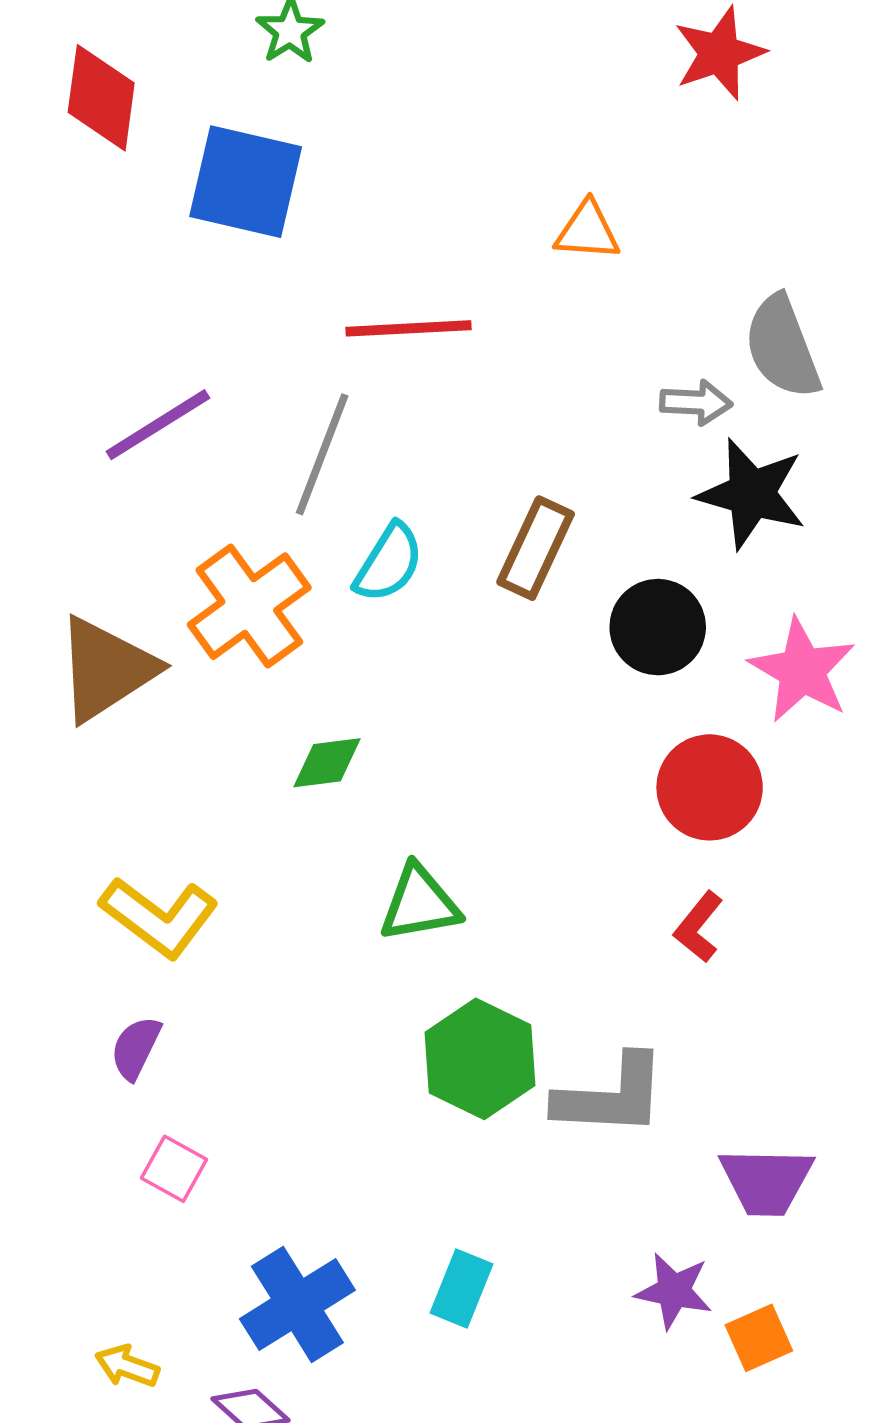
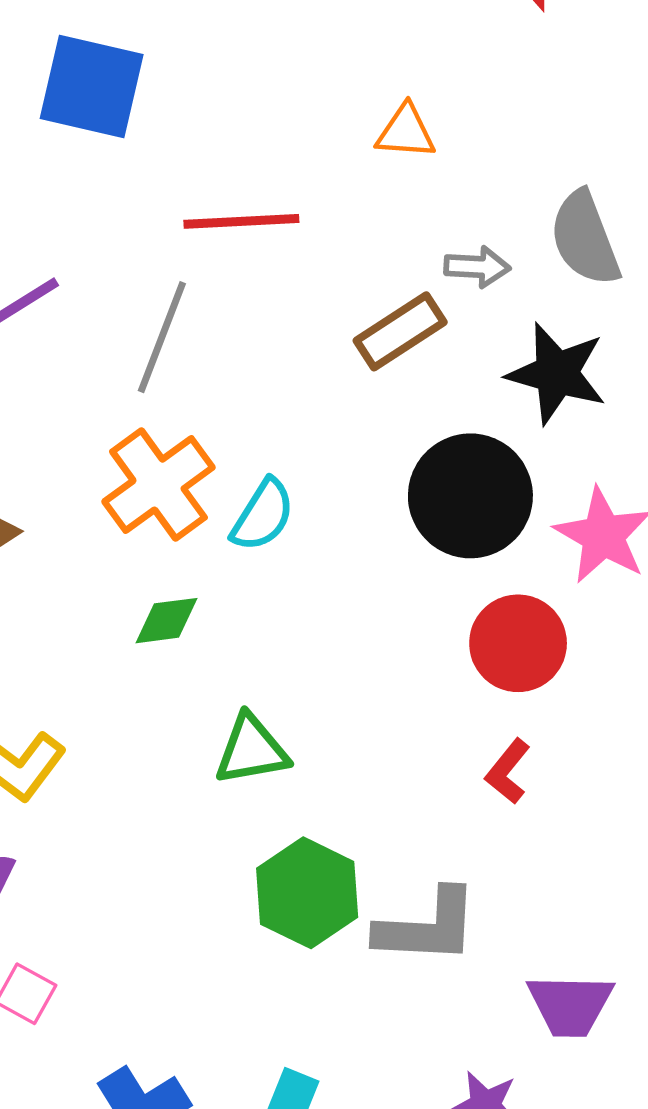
gray arrow: (696, 402) -> (477, 267), moved
brown rectangle: (536, 548) -> (400, 331), moved, turned 32
cyan semicircle: (389, 563) -> (263, 515), moved
orange cross: (249, 606) -> (159, 485), moved
black circle: (658, 627) -> (470, 496), size x1.4

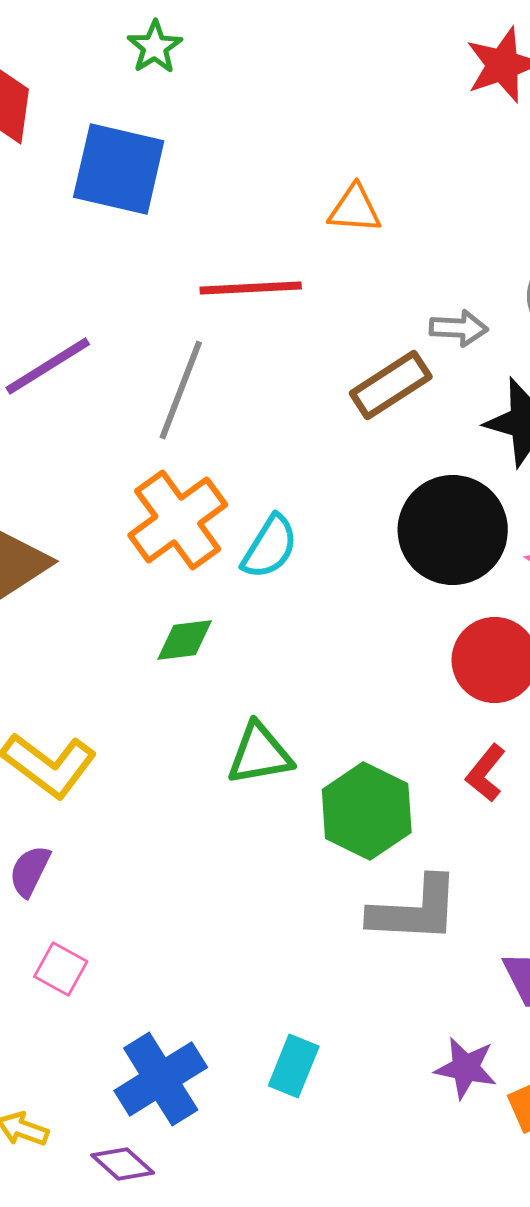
orange triangle: (406, 132) -> (355, 209), moved
green hexagon: (307, 893) -> (367, 811), moved

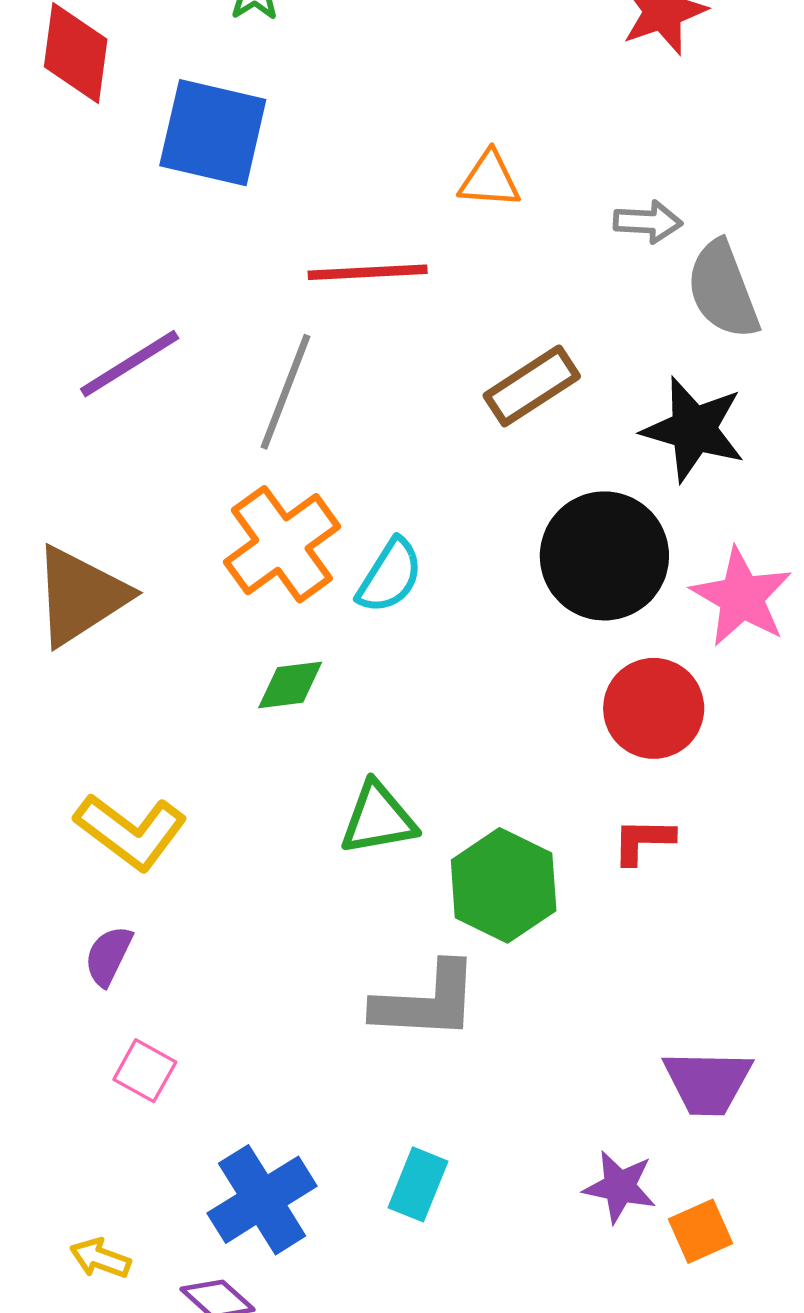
gray arrow: (459, 328) -> (648, 222), moved
red L-shape: (486, 773) -> (643, 841), turned 52
gray L-shape: (415, 910) -> (426, 1002), moved

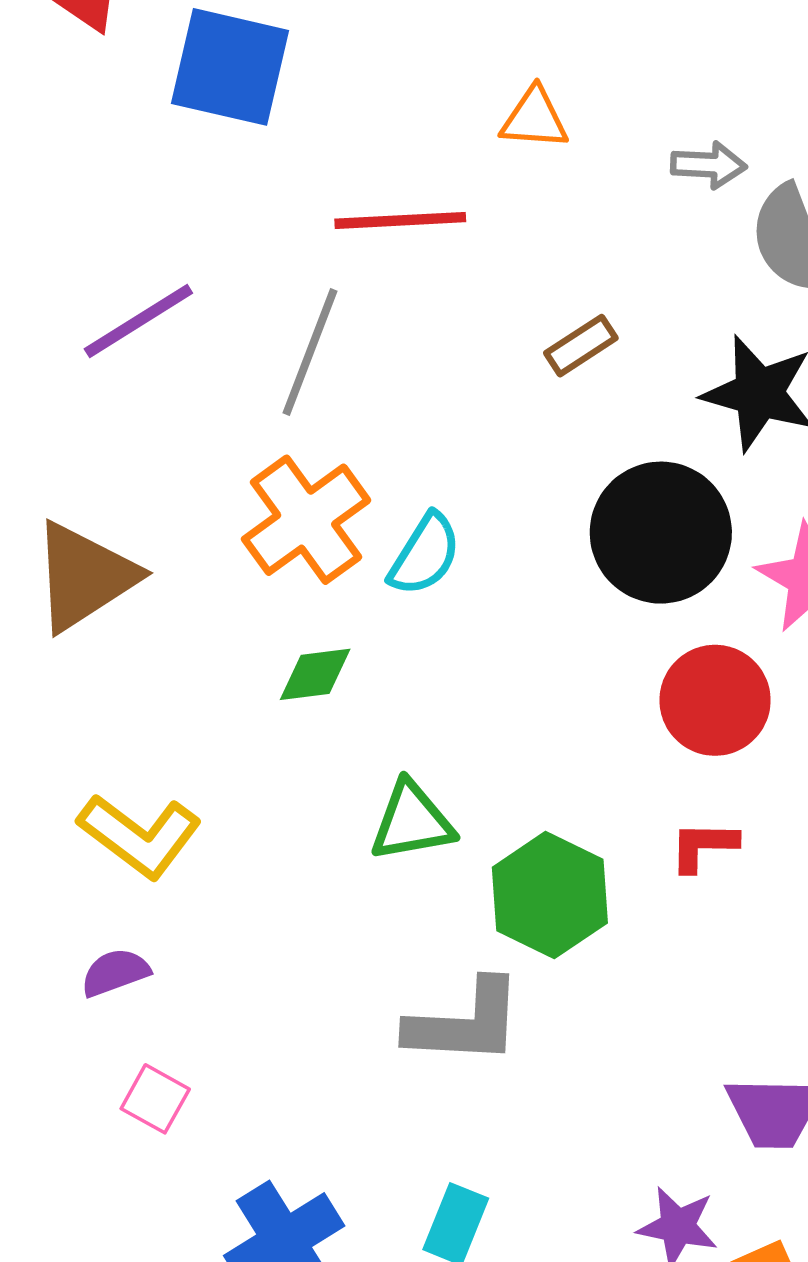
brown rectangle: (532, 386) -> (581, 346), size x0.7
purple semicircle: (108, 956) -> (115, 972), turned 44

